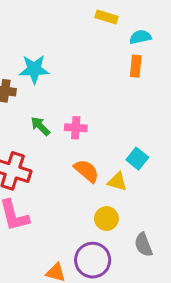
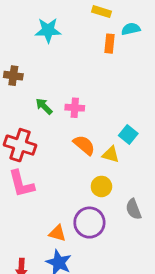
orange rectangle: (136, 66) -> (109, 44), moved
cyan star: (34, 69) -> (48, 30), moved

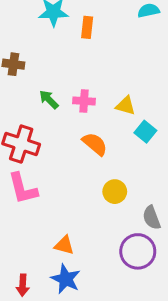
orange rectangle: (109, 44) -> (87, 27), moved
yellow triangle: (111, 154) -> (125, 106), moved
purple circle: (89, 223) -> (138, 251), moved

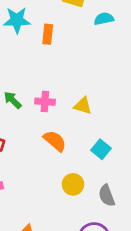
cyan square: (145, 132) -> (101, 149), moved
gray semicircle: (152, 218) -> (107, 196), moved

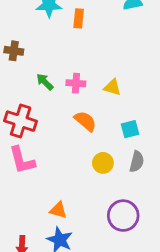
cyan square: (101, 149) -> (130, 129), turned 36
gray semicircle: (107, 196) -> (137, 162), moved, turned -145

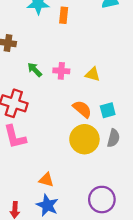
orange semicircle: (85, 121) -> (82, 109), moved
yellow circle: (103, 163) -> (84, 139), size x1.6
purple circle: (123, 216) -> (102, 200), moved

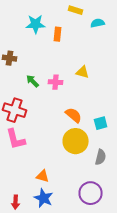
yellow triangle: (93, 74) -> (82, 72), moved
cyan square: (108, 110) -> (100, 123), moved
gray semicircle: (113, 138) -> (100, 157), moved

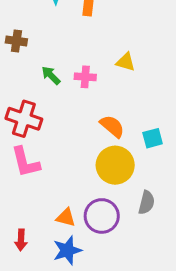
gray semicircle: (100, 157) -> (147, 203), moved
purple circle: (90, 193) -> (102, 216), moved
blue star: (44, 198) -> (67, 250), turned 30
red arrow: (16, 202) -> (21, 240), moved

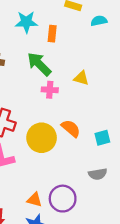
green arrow: (51, 75) -> (39, 64), moved, size x1.6
yellow circle: (115, 165) -> (42, 138), moved
gray semicircle: (147, 203) -> (98, 174), moved, turned 66

